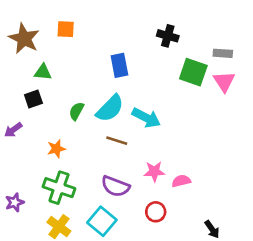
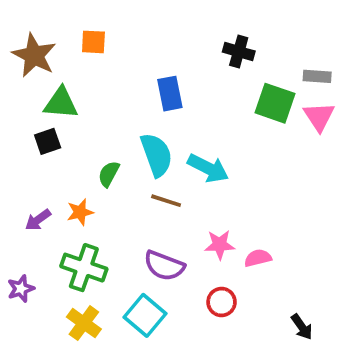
green triangle: (43, 72) -> (61, 103), size x1.4
cyan semicircle: (110, 108) -> (157, 155), turned -64
green semicircle: (76, 111) -> (109, 174), moved
purple arrow: (13, 130) -> (38, 220), moved

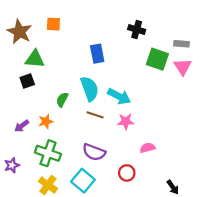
pink star: (220, 245) -> (126, 121), moved

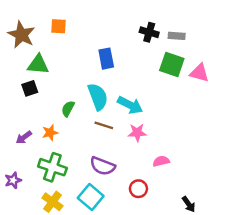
gray rectangle: (182, 44) -> (177, 36), moved
pink triangle: (183, 67) -> (199, 73), turned -42

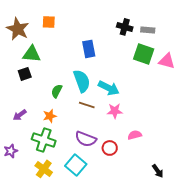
orange star: (50, 133) -> (50, 116), moved
red circle: (138, 189) -> (110, 148), moved

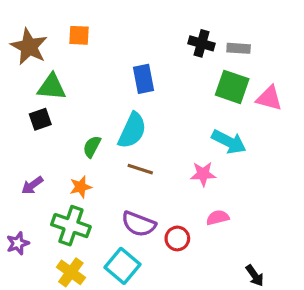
cyan semicircle: (82, 81) -> (132, 130), turned 45
cyan arrow: (109, 88) -> (229, 142), moved
pink star: (115, 111) -> (203, 174), moved

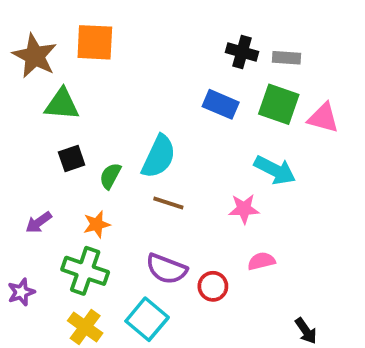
orange square: (79, 35) -> (95, 42), size x1.5
blue rectangle: (143, 79) -> (221, 104), moved, turned -56
black square: (40, 119) -> (72, 158), moved

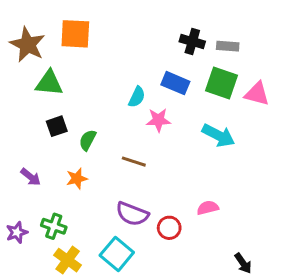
cyan semicircle: (159, 157) -> (137, 97), moved, size x0.6
pink star: (244, 209) -> (158, 120), moved
purple arrow: (39, 222) -> (31, 177), turned -105
green cross: (85, 271) -> (54, 226), moved, size x0.7

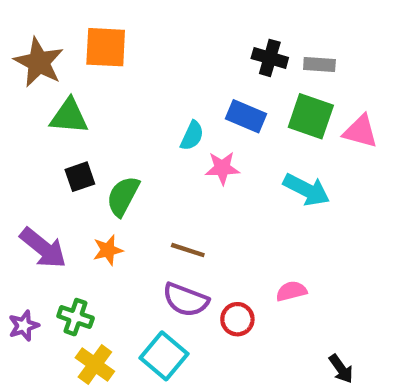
green semicircle: (88, 140) -> (123, 196), size x1.4
brown line: (134, 162) -> (188, 250), moved
purple arrow: (31, 177) -> (43, 248), size x1.6

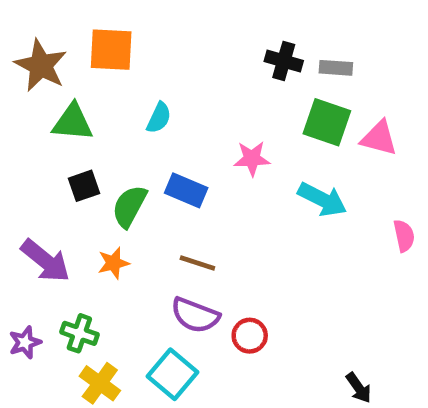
blue rectangle: (246, 116) -> (186, 190), moved
cyan semicircle: (192, 136) -> (159, 118), moved
pink star: (222, 168) -> (252, 159), moved
pink semicircle: (291, 291) -> (404, 236), moved, turned 92

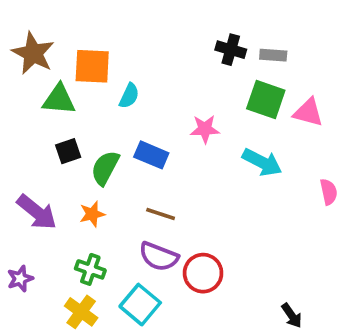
orange square: (111, 50) -> (92, 66), moved
green cross: (79, 333) -> (90, 269), moved
red circle: (250, 336) -> (203, 273), size x1.4

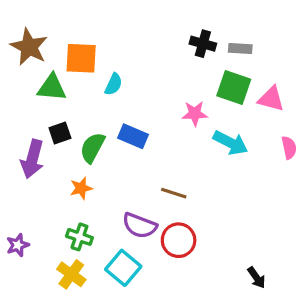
pink star: (205, 129) -> (195, 113), moved
pink semicircle: (329, 192) -> (289, 148), moved
purple arrow: (37, 212) -> (32, 159), moved, turned 66
brown line: (161, 214) -> (174, 193), moved

